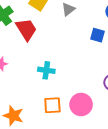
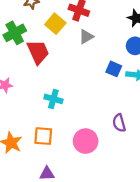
orange square: (52, 105) -> (43, 136), moved

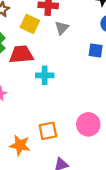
red trapezoid: (38, 52) -> (21, 54), turned -55
cyan cross: (53, 99) -> (45, 75), moved

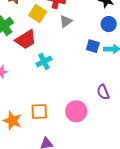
red trapezoid: (21, 54) -> (26, 40), turned 145
cyan cross: (45, 75) -> (44, 61), turned -35

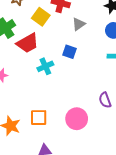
gray triangle: (66, 21) -> (79, 24), moved
blue square: (93, 46) -> (69, 52), moved

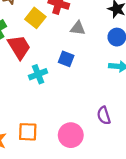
gray triangle: (79, 24) -> (78, 28), turned 40
red trapezoid: (28, 43) -> (19, 47), turned -95

